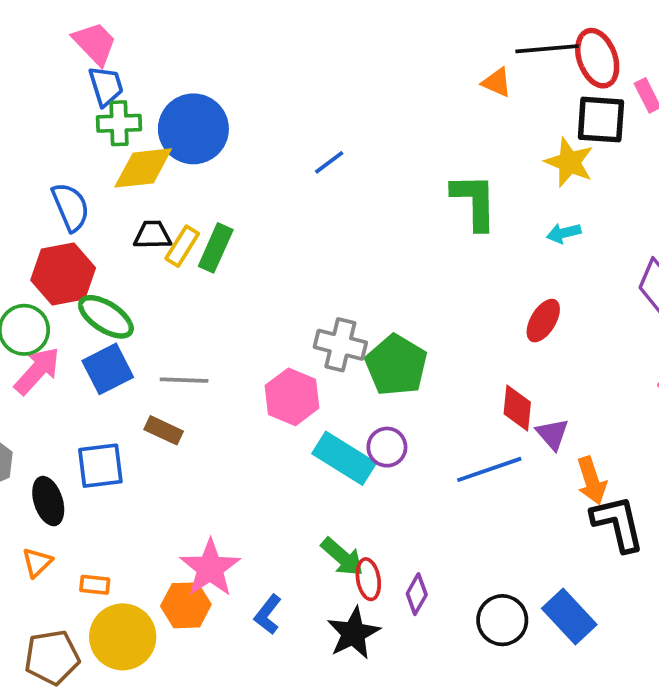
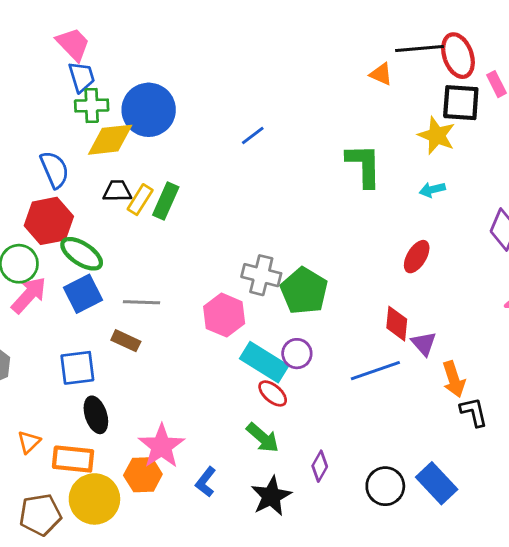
black ellipse: (48, 501) -> (96, 415), moved
black L-shape: (618, 523) -> (474, 412), size x0.7
red ellipse: (368, 579) -> (273, 393), moved, turned -40
orange rectangle: (95, 585) -> (73, 459), size x1.8

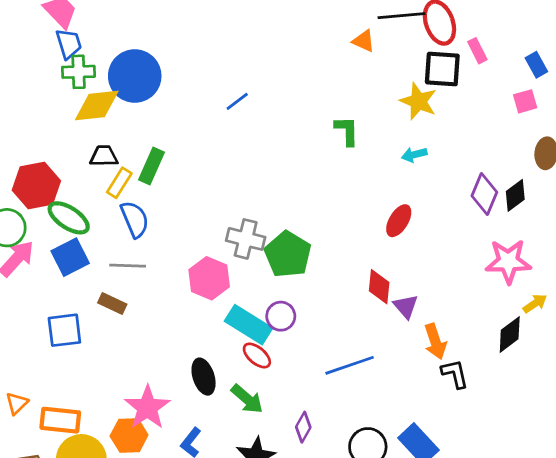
green L-shape: (364, 165) -> (347, 131), size x0.7
blue semicircle: (55, 170) -> (135, 219), moved
yellow rectangle: (140, 200) -> (119, 183), moved
blue line: (375, 371) -> (350, 365), moved
black ellipse: (96, 415) -> (204, 377), moved

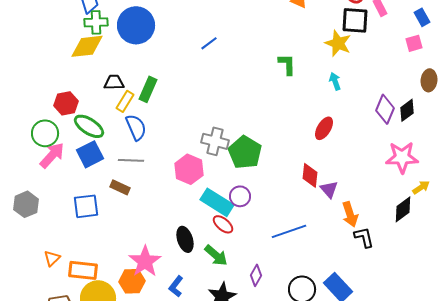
yellow diamond: (97, 106) -> (87, 46), moved
cyan arrow: (414, 155) -> (335, 81), turned 84
red hexagon: (36, 186) -> (66, 103), size x0.7

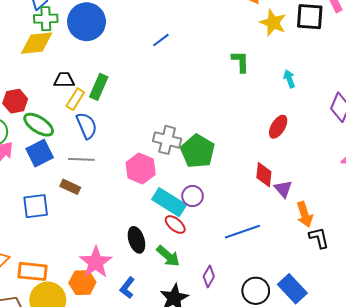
yellow star: (338, 43) -> (273, 23), moved

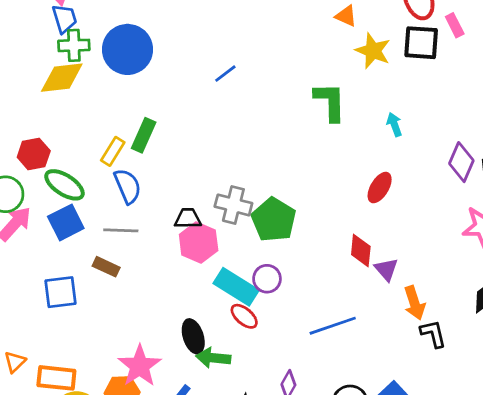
green L-shape: (240, 61) -> (330, 102), size x1.4
black trapezoid: (64, 80) -> (188, 218), moved
green arrow: (168, 256) -> (213, 358), moved, turned 145

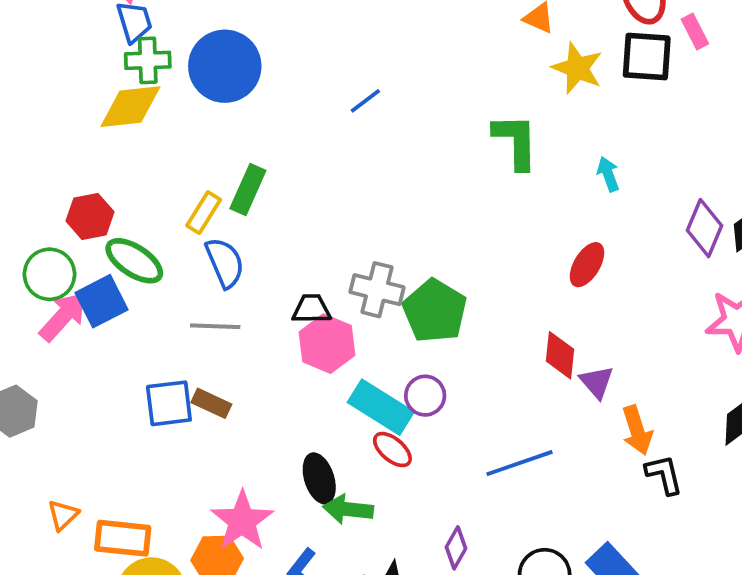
blue square: (66, 222) -> (102, 301), moved
brown rectangle: (106, 267) -> (211, 403), moved
blue square: (60, 292) -> (169, 403), moved

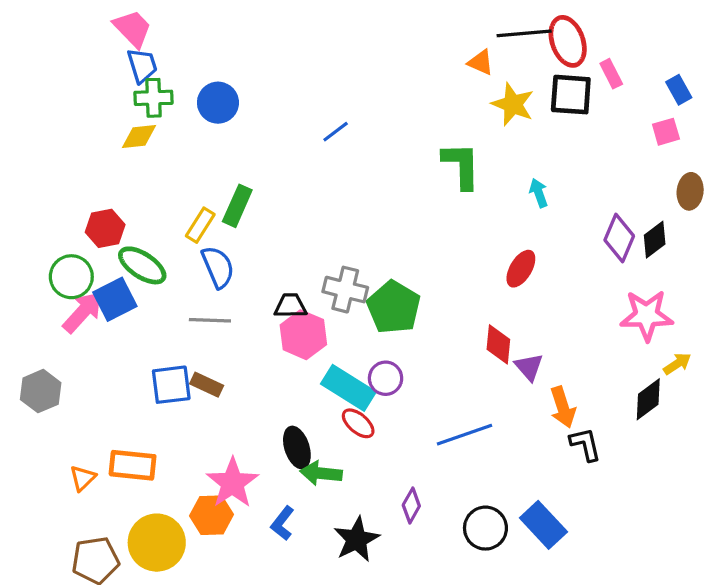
blue circle: (225, 66) -> (218, 103), size x0.7
yellow diamond: (130, 107) -> (139, 137), size x0.7
orange rectangle: (123, 538) -> (133, 465), moved

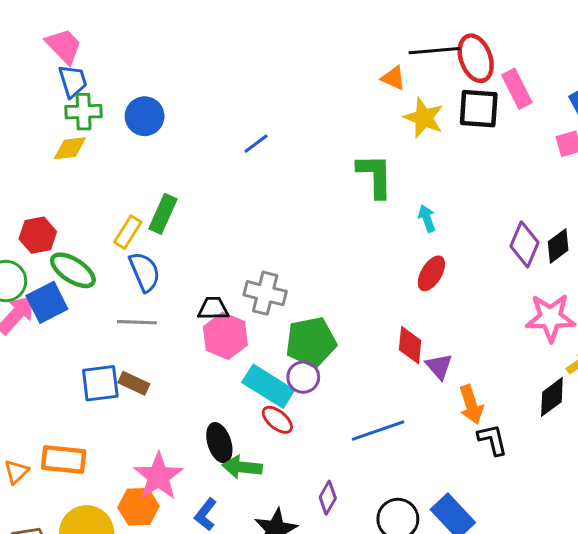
pink rectangle: (611, 74) -> (517, 89), size x1.4
cyan arrow: (539, 193) -> (427, 218), moved
green pentagon: (394, 307) -> (311, 342), moved, turned 30

